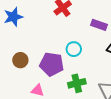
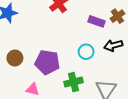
cyan circle: (74, 49) -> (86, 52), moved

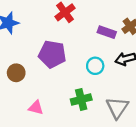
purple pentagon: (47, 62) -> (52, 54), moved

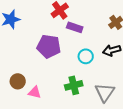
purple rectangle: (107, 32) -> (75, 27), moved
brown circle: (16, 73) -> (18, 81), moved

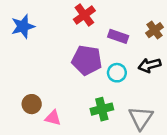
purple rectangle: (75, 27) -> (118, 36), moved
purple pentagon: (49, 46) -> (87, 60), moved

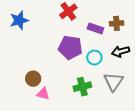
brown cross: (155, 30) -> (117, 23), moved, turned 32
brown circle: (32, 104) -> (33, 79), moved
gray triangle: (141, 118) -> (114, 82), moved

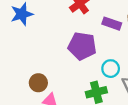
cyan circle: (94, 58) -> (111, 69), moved

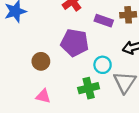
brown circle: (38, 83) -> (41, 61), moved

